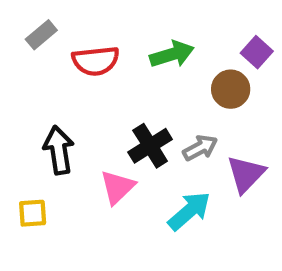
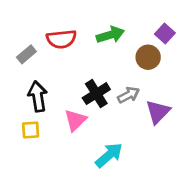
gray rectangle: (41, 35) -> (26, 54), moved
cyan arrow: (189, 211) -> (109, 155), moved
yellow square: (33, 213) -> (31, 130), moved

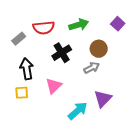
brown circle: (148, 57) -> (99, 49), moved
black cross: (96, 94) -> (62, 53), moved
purple triangle: (158, 112) -> (103, 99), moved

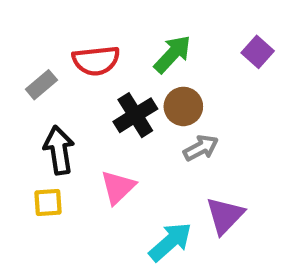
green arrow: (79, 25) -> (172, 54), turned -30
brown circle: (99, 49) -> (183, 106), moved

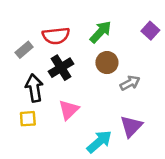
black cross: (135, 115) -> (61, 68), moved
gray arrow: (201, 148) -> (130, 83), moved

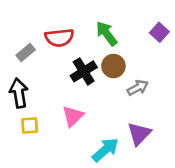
green arrow: (101, 32) -> (107, 34), turned -80
black cross: (61, 68) -> (84, 71), moved
black arrow: (34, 88) -> (19, 93), moved

